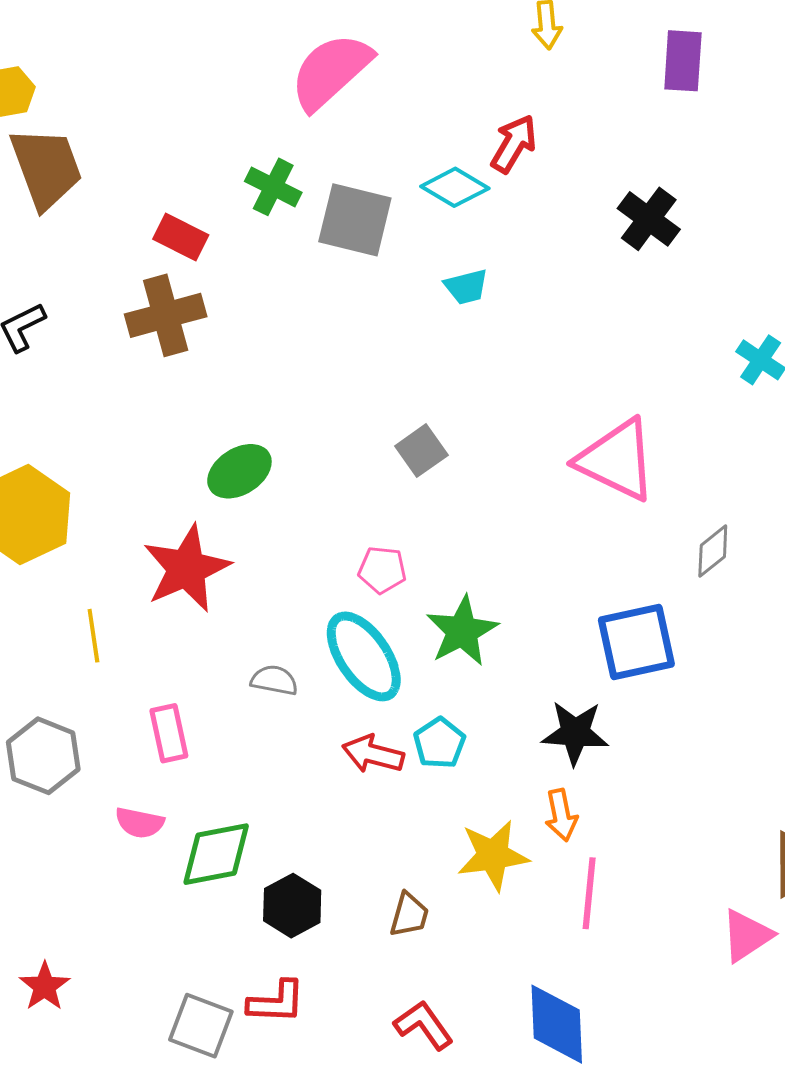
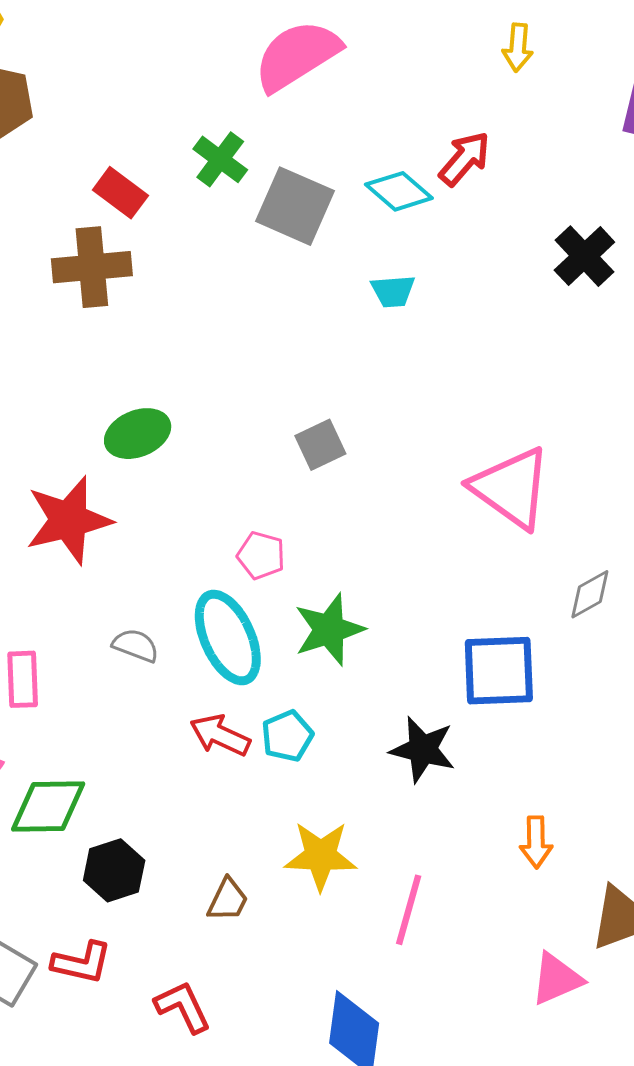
orange arrow: (561, 815) -> (536, 842), moved
red L-shape: (424, 1025) -> (183, 1007), moved

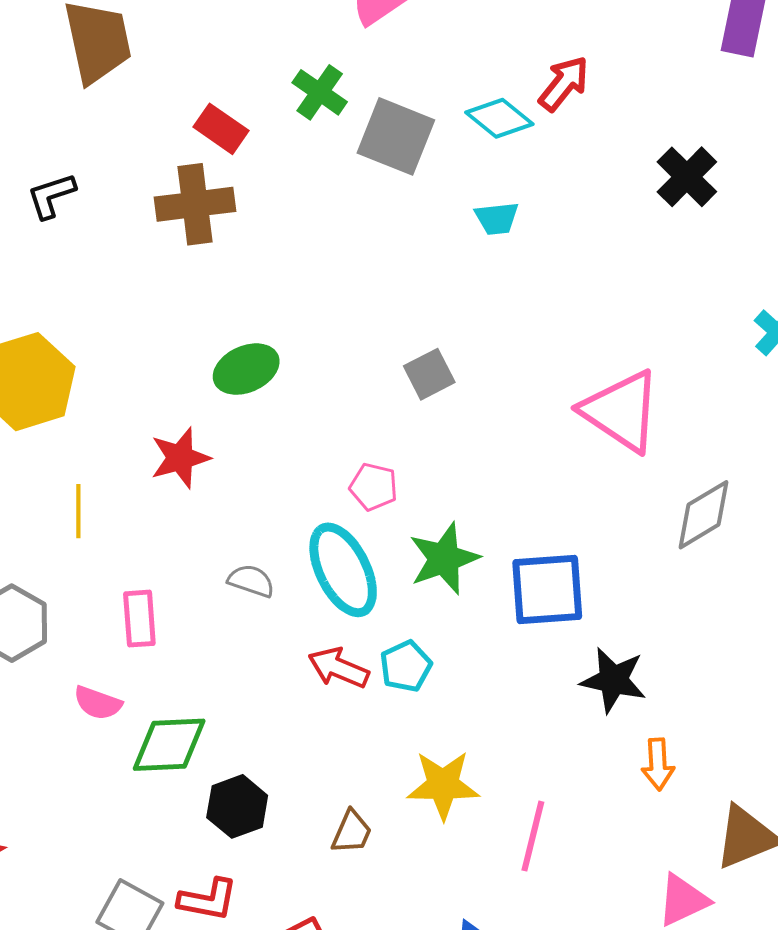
red star: (69, 520) -> (180, 458), size x0.7
gray diamond: (590, 594) -> (704, 515), size x1.4
blue square: (499, 671) -> (547, 589), moved
black star: (423, 749) -> (613, 680), moved

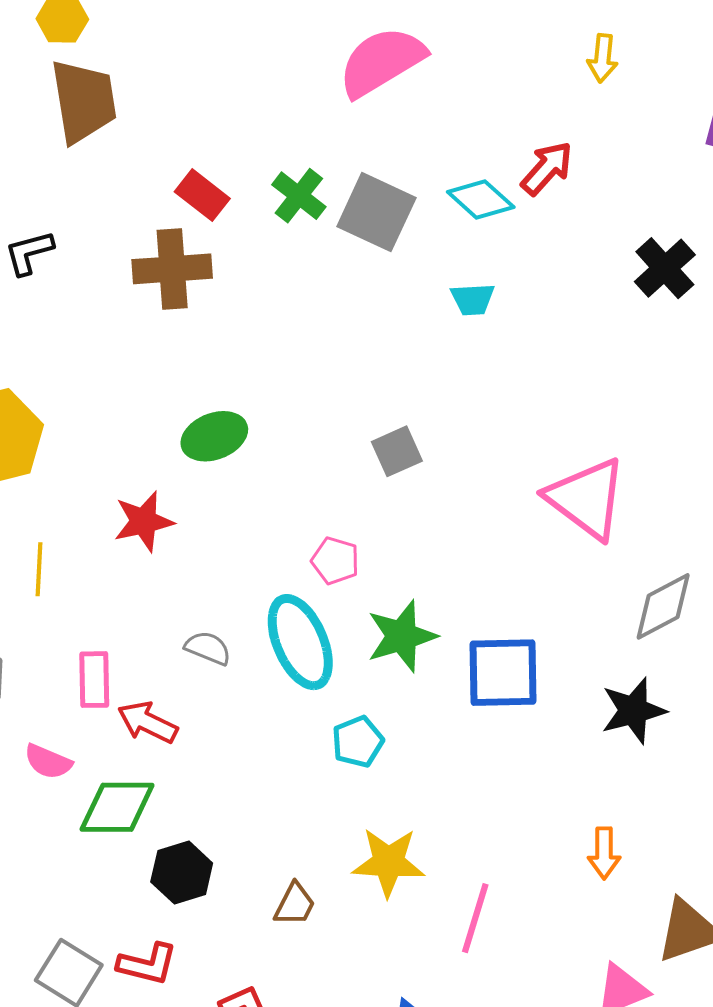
green cross: (320, 92) -> (299, 196), moved
red arrow: (339, 668) -> (147, 722), moved
black star: (613, 680) -> (633, 711), moved, turned -30

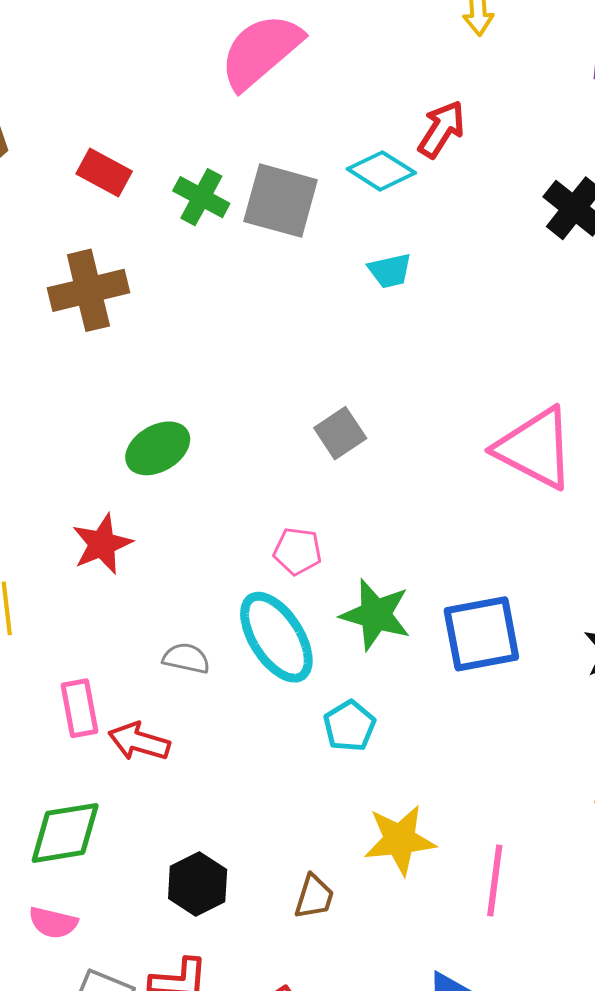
red rectangle: (202, 195) -> (104, 173), moved
green star: (402, 636) -> (375, 615), turned -30
pink semicircle: (48, 762) -> (53, 923), moved
green diamond: (117, 807) -> (65, 833), moved

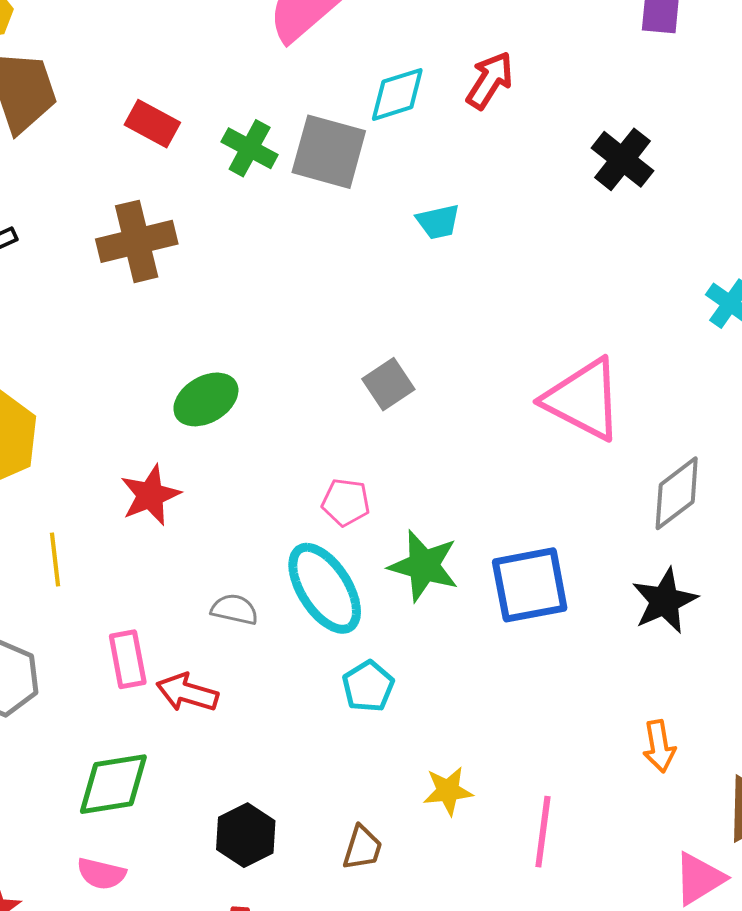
cyan diamond: (381, 171) -> (397, 94), moved, turned -50
cyan pentagon: (350, 726) -> (368, 686), moved
yellow star: (400, 840) -> (448, 791), size x0.7

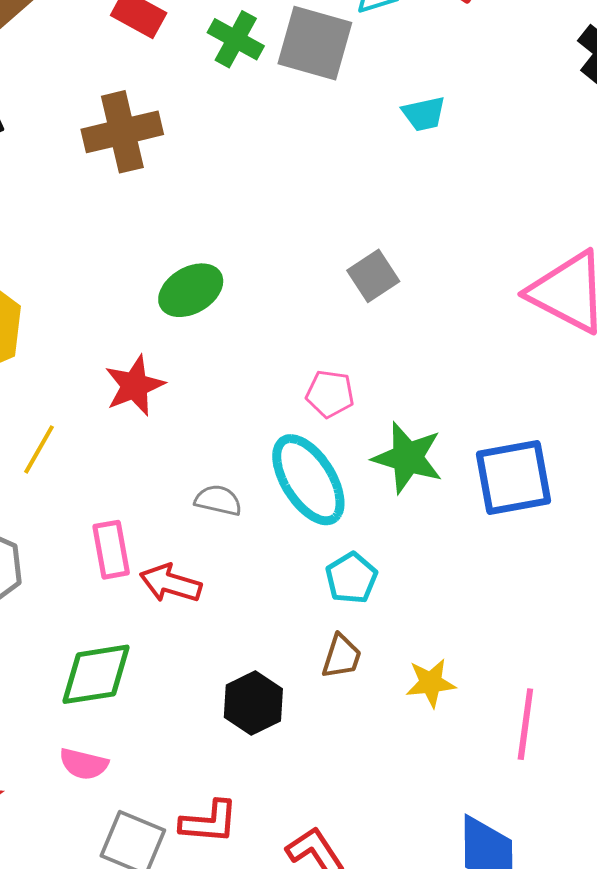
yellow line: (55, 559) -> (39, 449), turned 36
black hexagon: (246, 835) -> (253, 703), moved
brown trapezoid: (362, 848) -> (342, 656), moved

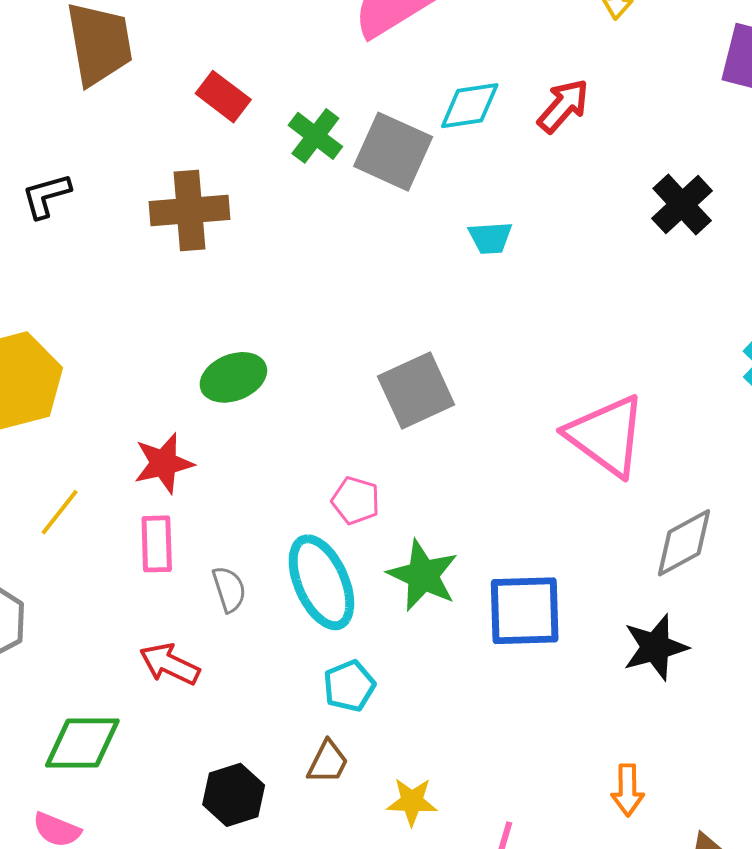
gray square: (373, 276) -> (416, 390), size x1.5
gray semicircle: (218, 500) -> (229, 589), turned 51
pink rectangle: (111, 550) -> (157, 544), moved

